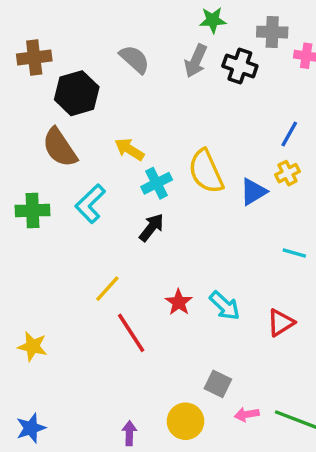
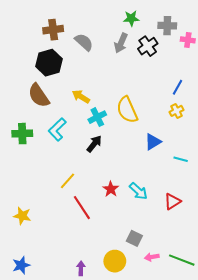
brown cross: (34, 58) -> (53, 30), moved
black cross: (240, 66) -> (148, 46), turned 36
blue triangle: (253, 192) -> (153, 142), moved

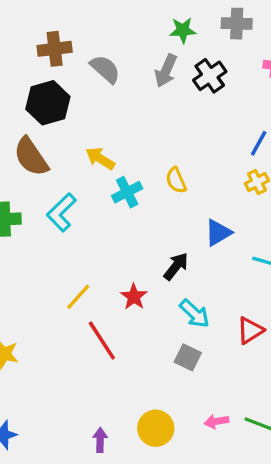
gray cross: (167, 26) -> (237, 24), moved
yellow semicircle: (127, 110) -> (176, 180), size x0.6
black arrow: (94, 144) -> (176, 266), moved
red star: (111, 189) -> (134, 297), moved
gray square: (134, 238) -> (188, 357), moved

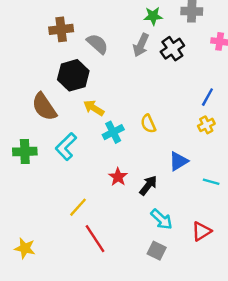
black hexagon: (48, 103) -> (73, 75), moved
red star: (134, 297) -> (118, 177), moved

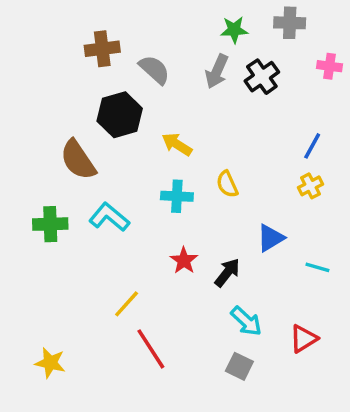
yellow arrow: (94, 108) -> (177, 144), moved
cyan cross: (113, 132) -> (177, 196), turned 30
cyan L-shape: (66, 147) -> (109, 217), turned 84

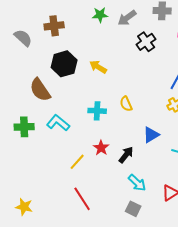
green star: (234, 30) -> (100, 15), moved
gray semicircle: (154, 70) -> (23, 38), moved
gray arrow: (217, 71) -> (127, 18), moved, turned 30
yellow arrow: (177, 144) -> (98, 67), moved
yellow line: (127, 304) -> (77, 162), moved

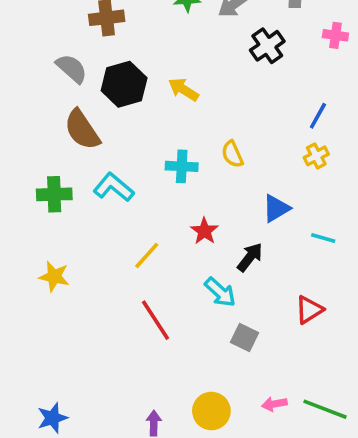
gray semicircle: (23, 38) -> (72, 69), moved
red star: (101, 148) -> (204, 231), moved
black arrow: (126, 155) -> (250, 257), moved
cyan arrow: (137, 183) -> (220, 292), moved
yellow star: (24, 207) -> (54, 276), moved

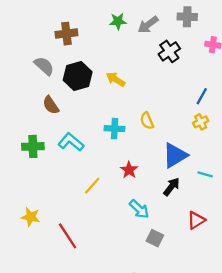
brown semicircle: (82, 130) -> (51, 105), size x0.7
blue triangle: (276, 208) -> (175, 155), size x1.4
black arrow: (250, 257) -> (172, 187), moved
yellow star: (54, 276) -> (31, 217), moved
red line: (156, 320) -> (68, 236), moved

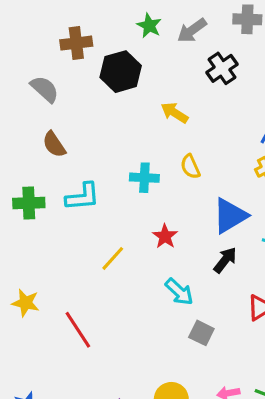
green star: (118, 21) -> (149, 26), turned 30
black hexagon: (78, 76) -> (121, 72), moved
yellow arrow: (116, 79) -> (174, 113), moved
cyan L-shape: (71, 142) -> (83, 197), turned 135

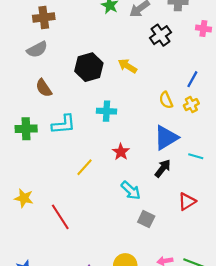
brown cross: (76, 43) -> (44, 17), moved
black hexagon: (121, 72) -> (89, 67), moved
gray semicircle: (45, 89) -> (37, 49), turned 110
yellow semicircle: (190, 167) -> (166, 100), moved

